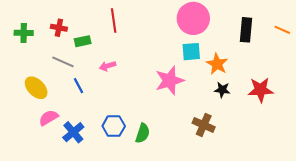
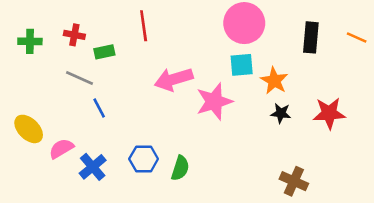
pink arrow: (107, 66) -> (174, 79), moved, size x1.8
yellow ellipse: (36, 88) -> (29, 129), moved
brown cross: (204, 125) -> (294, 181), moved

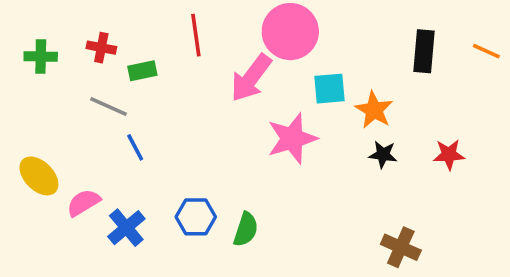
pink circle: (244, 23) -> (290, 32), moved
pink arrow: (174, 79) -> (251, 78), moved, turned -36
red star: (329, 113) -> (449, 155), size x0.7

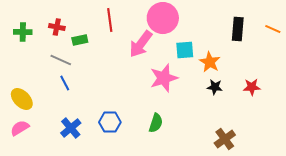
blue line: (135, 147) -> (65, 83), moved
pink semicircle: (83, 203) -> (20, 128), moved
green semicircle: (246, 229) -> (156, 123), moved
brown cross: (401, 247) -> (225, 139), turned 30

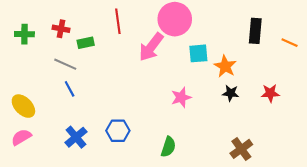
orange line: (273, 29) -> (290, 43), moved
pink star: (164, 78) -> (181, 97), moved, size x0.7
green semicircle: (156, 123) -> (168, 147), moved

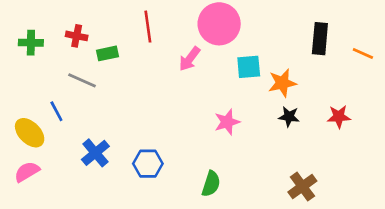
pink arrow: (151, 47) -> (190, 59), size x0.7
orange star: (225, 66) -> (282, 83), turned 30
blue line: (70, 89) -> (56, 111), moved
blue cross: (76, 137) -> (95, 153), moved

